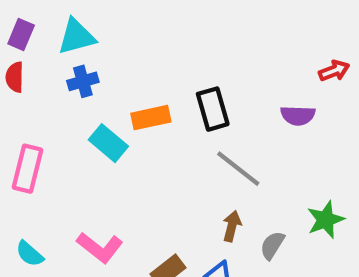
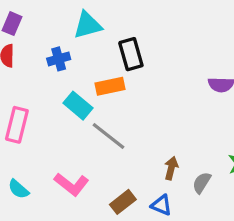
cyan triangle: (76, 37) -> (88, 25), moved
black rectangle: (213, 109) -> (131, 54), moved
gray line: (238, 169) -> (108, 136), moved

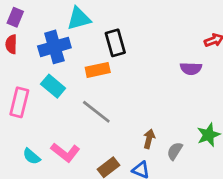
blue cross: (59, 59) -> (54, 47), size x1.6
cyan rectangle: (78, 106) -> (53, 86), moved
cyan semicircle: (18, 189) -> (31, 156), moved

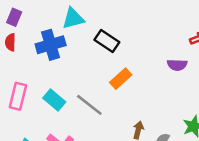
black rectangle: (115, 43) -> (107, 41), turned -40
orange rectangle: (98, 70) -> (121, 79), moved, turned -30
cyan rectangle: (53, 86) -> (54, 100), moved

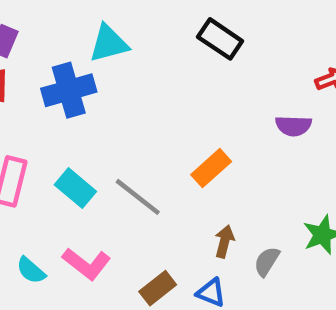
black rectangle: (107, 41) -> (220, 39), moved
orange rectangle: (121, 79) -> (211, 168), moved

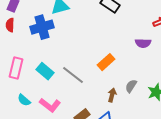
gray semicircle: (267, 261) -> (131, 86), moved
cyan semicircle: (31, 270) -> (24, 100), moved

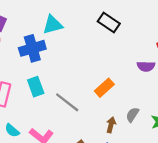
cyan rectangle: (45, 71) -> (36, 87), moved, turned 30

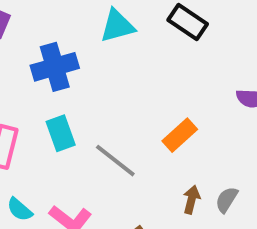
cyan triangle: (53, 25) -> (117, 26), moved
gray semicircle: (132, 115) -> (227, 200), moved

